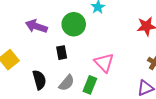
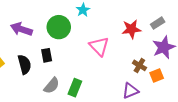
pink triangle: (104, 63) -> (99, 46), moved
black semicircle: (39, 80) -> (24, 64), moved

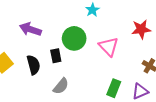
green circle: (59, 27) -> (74, 38), moved
green rectangle: (75, 88) -> (114, 88), moved

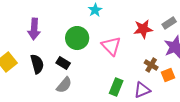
purple arrow: (30, 29) -> (34, 29), turned -105
black rectangle: (56, 56) -> (63, 63), moved, turned -48

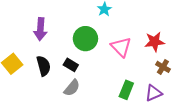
red star: (143, 29) -> (155, 42), moved

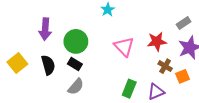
green circle: (85, 39) -> (76, 41), moved

